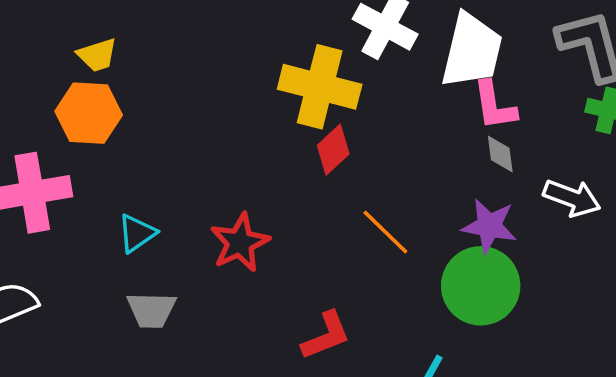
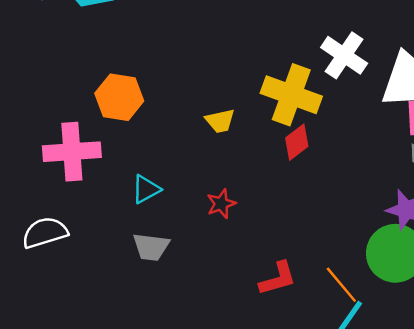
yellow trapezoid: (97, 55) -> (220, 121), moved
orange line: (385, 232) -> (341, 285), moved
red star: (240, 243) -> (221, 204), size x0.7

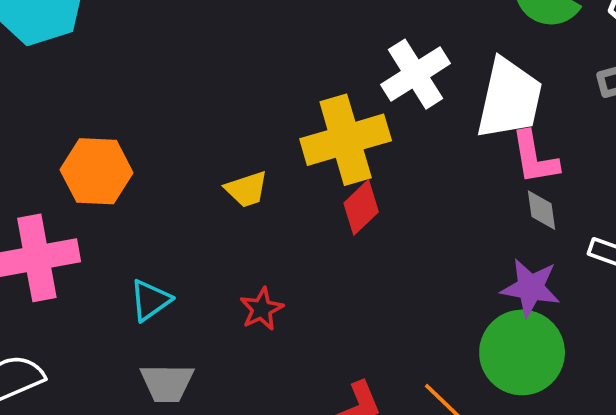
white cross: (344, 55) -> (416, 74), turned 30
yellow cross: (291, 95) -> (346, 140), turned -30

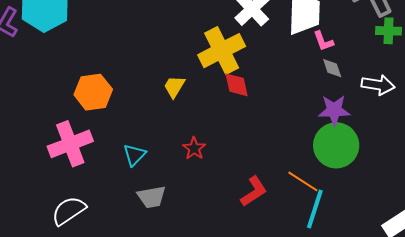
pink L-shape: (535, 158) -> (323, 41), size x0.7
yellow trapezoid: (247, 189) -> (174, 87), turned 150
red diamond: (361, 207) -> (237, 85), turned -48

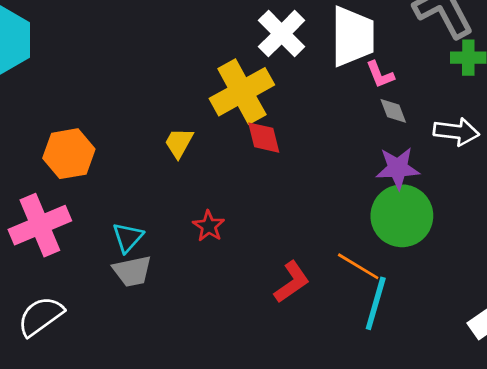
gray trapezoid: (152, 197) -> (132, 271), moved

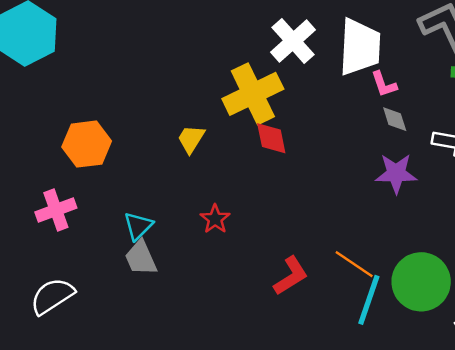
green circle: (402, 216) -> (421, 282), moved
pink cross: (40, 225) -> (56, 210), size x0.7
gray trapezoid: (132, 271) -> (141, 258), turned 75

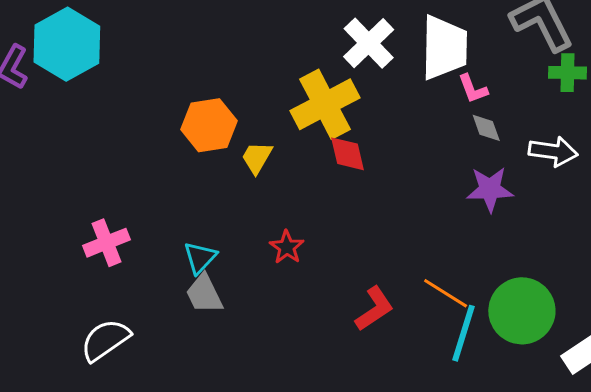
orange hexagon: (87, 144) -> (209, 125), moved

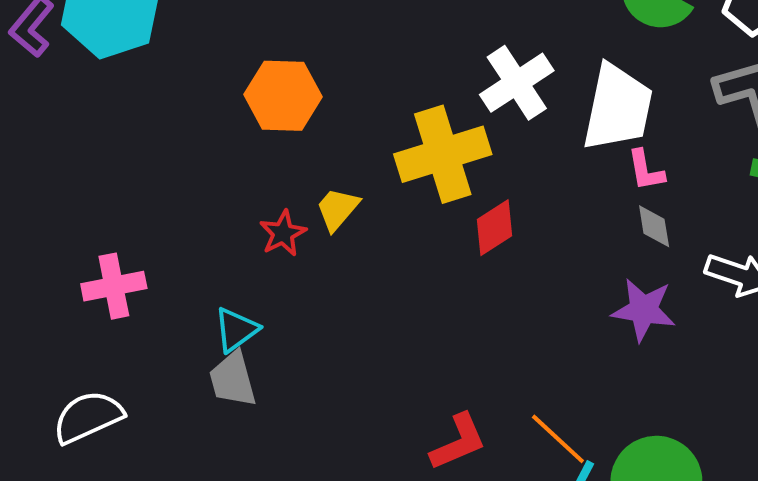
orange hexagon: (209, 125) -> (283, 96), moved
red diamond: (347, 154) -> (494, 228), moved, turned 60
red star: (287, 247) -> (283, 233), moved

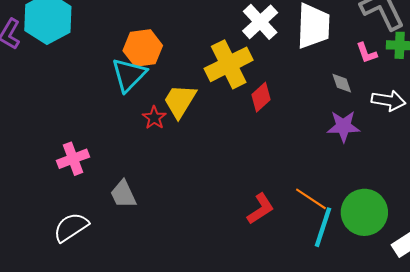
pink L-shape: (646, 170) -> (367, 53), moved
yellow trapezoid: (337, 209) -> (180, 101), size x1.5
cyan triangle: (236, 330) -> (129, 75), moved, size x1.5
gray trapezoid: (233, 379) -> (123, 194), moved

